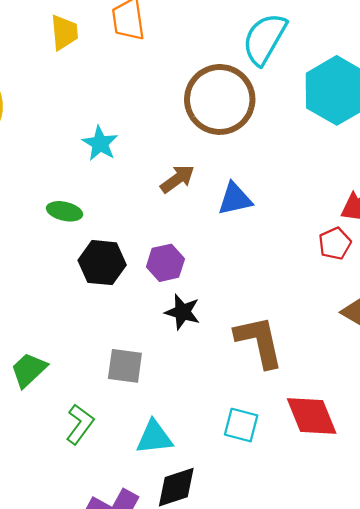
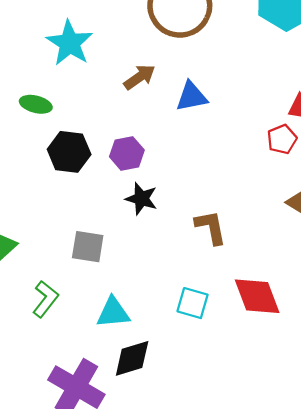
cyan star: (100, 143) -> (70, 43), size x1.4
brown L-shape: (259, 342) -> (211, 227), size x0.7

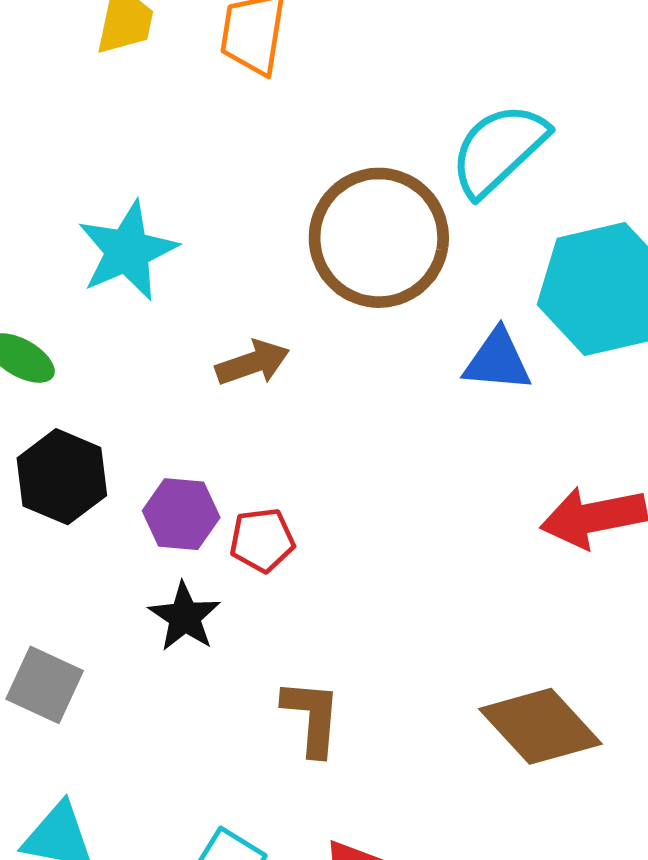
blue triangle: (192, 97) -> (497, 361), moved
red pentagon: (282, 139) -> (262, 540), moved

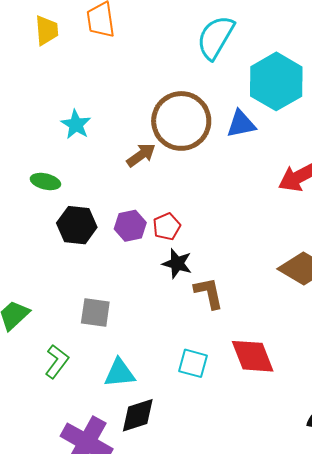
brown circle: (379, 238) -> (181, 121), moved
cyan star: (127, 251) -> (76, 124), size x0.7
black star: (185, 617) -> (177, 263), moved

